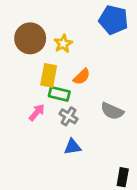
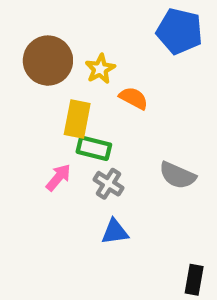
orange semicircle: (82, 77) -> (134, 98), moved, turned -108

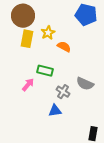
brown circle: (48, 61) -> (23, 16), moved
yellow rectangle: (77, 119) -> (27, 39), moved
gray cross: (108, 184) -> (63, 92), moved

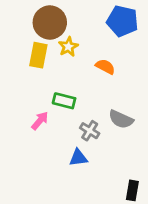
brown circle: (23, 16) -> (50, 22), moved
orange semicircle: (64, 47) -> (105, 67), moved

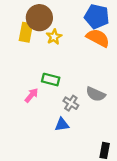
yellow rectangle: (38, 55) -> (26, 32), moved
orange semicircle: (105, 67) -> (98, 38), moved, size x1.5

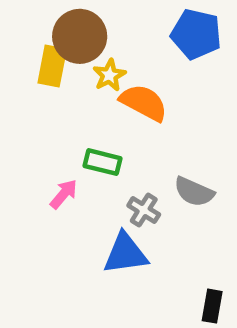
orange semicircle: (98, 38) -> (144, 103), moved
blue triangle: (62, 125) -> (125, 253), size x1.5

